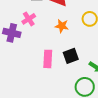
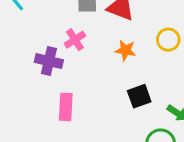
pink rectangle: (48, 59) -> (66, 107), moved

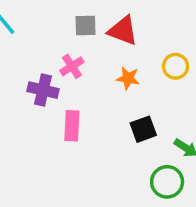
pink rectangle: (66, 107) -> (72, 126), moved

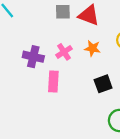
pink cross: (72, 66) -> (64, 52), moved

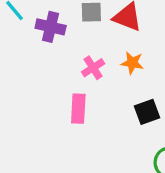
purple cross: (33, 57) -> (51, 27), moved

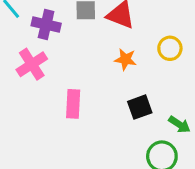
pink cross: (93, 68) -> (32, 64), moved, size x1.4

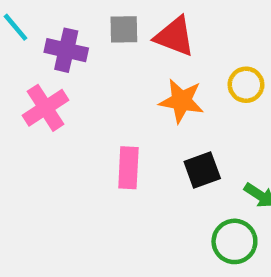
orange star: (125, 59) -> (181, 101), size x1.4
pink rectangle: (73, 104) -> (128, 168), moved

